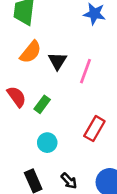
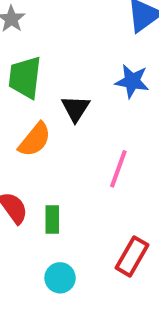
black triangle: (57, 61) -> (76, 108), moved
green rectangle: (42, 104) -> (52, 219), turned -36

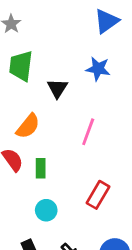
orange semicircle: (35, 140) -> (28, 126), moved

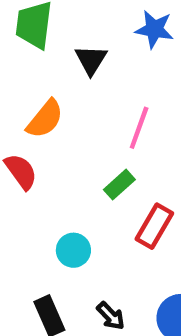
green rectangle: (41, 168) -> (119, 185), moved, turned 48

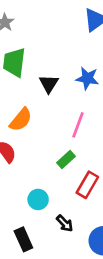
blue star: (154, 29) -> (87, 78), moved
black arrow: (111, 316) -> (65, 223), moved

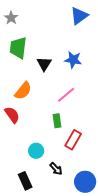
pink line: (78, 125) -> (66, 95), turned 30
green rectangle: (66, 160) -> (57, 121), turned -56

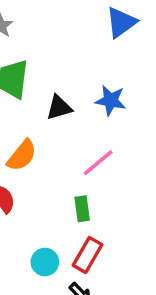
black triangle: (44, 64) -> (59, 108), turned 42
red rectangle: (73, 140) -> (87, 255), moved

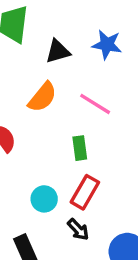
orange semicircle: (22, 155) -> (42, 97), moved
pink line: (98, 163) -> (95, 104), turned 72

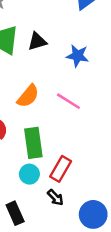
black triangle: (58, 51) -> (37, 41), moved
green rectangle: (80, 148) -> (33, 143), moved, size x1.6

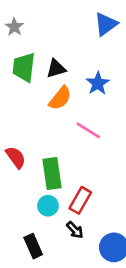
blue star: (78, 56) -> (98, 83), turned 30
orange semicircle: (28, 96) -> (60, 98), moved

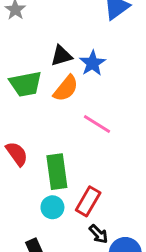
green trapezoid: (24, 67) -> (26, 84), moved, turned -108
blue star: (98, 83) -> (93, 63), moved
black arrow: (75, 230) -> (98, 234), moved

